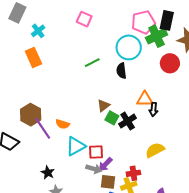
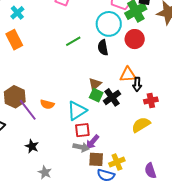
red circle: (170, 63) -> (135, 39), moved
brown triangle: (103, 106) -> (95, 84), moved
cyan triangle: (76, 146) -> (77, 111), moved
black star: (48, 173) -> (32, 146), moved
red cross: (133, 173) -> (151, 100), moved

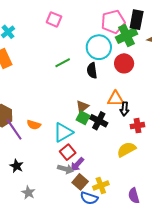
black cross: (112, 97) -> (99, 121), turned -30
red square: (82, 130) -> (68, 152), turned -35
brown square: (96, 159) -> (80, 182), turned 35

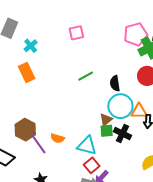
pink square: (54, 19) -> (76, 33), turned -35
cyan circle: (99, 47) -> (120, 106), moved
green square: (83, 118) -> (107, 131), turned -32
cyan triangle: (63, 132) -> (87, 146), turned 45

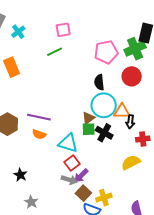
pink pentagon: (136, 34) -> (106, 52), moved
cyan cross: (31, 46) -> (18, 32), moved
green line: (86, 76) -> (55, 52), moved
purple line: (38, 143) -> (39, 117), moved, turned -45

